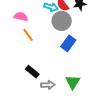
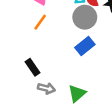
orange line: (28, 35) -> (40, 22), turned 56

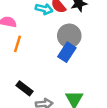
gray circle: (85, 17) -> (69, 36), moved

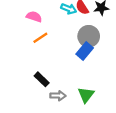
orange line: (18, 44) -> (40, 38), turned 32

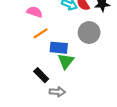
blue rectangle: (85, 51) -> (59, 48), moved, turned 54
green triangle: (86, 95) -> (66, 61), moved

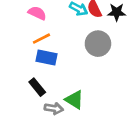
blue rectangle: (59, 48) -> (46, 58), moved
green triangle: (66, 61) -> (74, 100), moved, turned -42

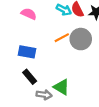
orange line: (42, 39) -> (62, 38), moved
blue rectangle: (46, 58) -> (27, 52), moved

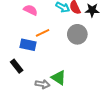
orange line: (62, 38) -> (43, 33), moved
black rectangle: (30, 77) -> (17, 66), moved

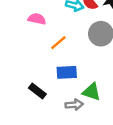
blue rectangle: (28, 45) -> (67, 72), moved

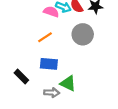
pink semicircle: (37, 19) -> (51, 12), moved

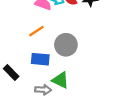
gray circle: (83, 34) -> (66, 45), moved

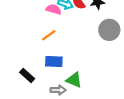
gray circle: (66, 45) -> (109, 30), moved

